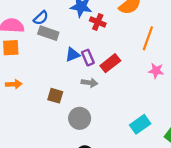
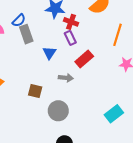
gray rectangle: (48, 33) -> (26, 34), turned 54
blue triangle: (73, 55) -> (49, 53), turned -32
purple rectangle: (88, 58) -> (70, 38), moved

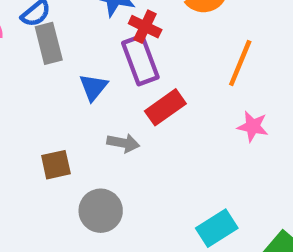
purple rectangle: (70, 38) -> (140, 60), size x1.5
brown square: (35, 91) -> (56, 165), turned -32

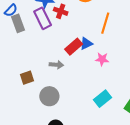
purple rectangle: (140, 60) -> (43, 18), moved
blue triangle: (93, 87) -> (86, 44), moved, turned 32
pink star: (253, 126) -> (102, 59), moved

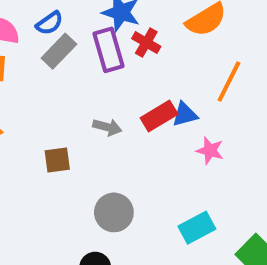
gray rectangle: (18, 23) -> (59, 51), turned 54
gray arrow: (56, 65) -> (107, 127), moved
gray circle: (49, 96) -> (114, 212), moved

